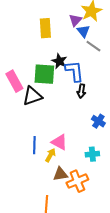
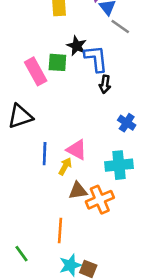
green square: (44, 74) -> (57, 62), size x0.7
pink rectangle: (14, 81) -> (36, 71), moved
black triangle: (32, 96) -> (20, 116), moved
cyan cross: (92, 154) -> (119, 165), size x1.5

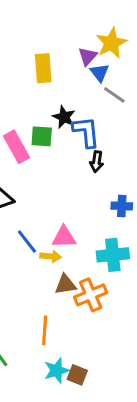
blue cross: (127, 123) -> (122, 206), turned -30
pink triangle: (77, 150) -> (64, 237), turned -30
blue line: (45, 154) -> (27, 242), turned -40
yellow arrow: (65, 166) -> (51, 256), turned 66

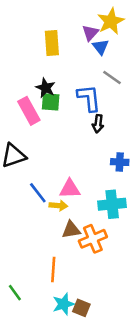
gray line: (114, 95) -> (112, 78), moved
black star: (64, 117) -> (46, 88), moved

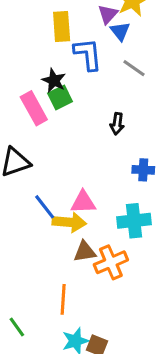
blue L-shape: (89, 98) -> (88, 54), moved
green square: (51, 102) -> (60, 97), turned -30
yellow arrow: (58, 206) -> (69, 222), size x1.5

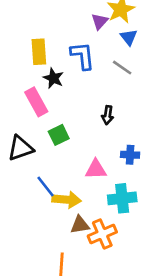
yellow rectangle: (62, 27) -> (39, 52), moved
blue triangle: (120, 31) -> (129, 37), moved
green square: (60, 97) -> (59, 135), moved
pink triangle: (83, 202) -> (96, 169), moved

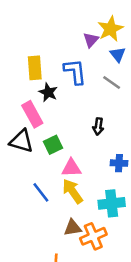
black triangle: (20, 148) -> (21, 141), moved, turned 35
pink triangle: (96, 169) -> (71, 168), moved
yellow arrow: (67, 200) -> (73, 191), moved, turned -130

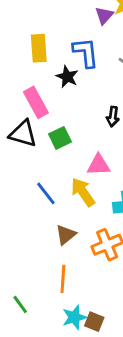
black star: (48, 92) -> (67, 77), moved
pink triangle: (71, 168) -> (99, 165), moved
brown triangle: (73, 228) -> (66, 235), moved, turned -30

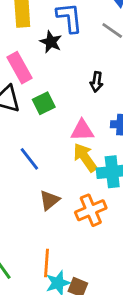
yellow arrow: (83, 192) -> (85, 157), moved
orange line: (63, 279) -> (47, 263), moved

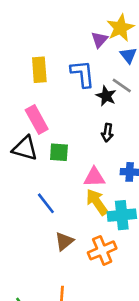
black star: (51, 42) -> (106, 96), moved
green square: (44, 103) -> (59, 152), turned 30

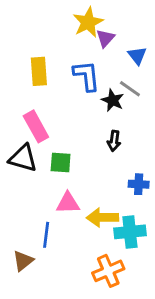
yellow star: (120, 28) -> (88, 22), moved
pink triangle: (94, 177) -> (68, 203), moved
yellow arrow: (97, 202) -> (102, 217), turned -56
blue line: (46, 203) -> (46, 235), moved, turned 45
brown triangle: (64, 241) -> (23, 261), moved

